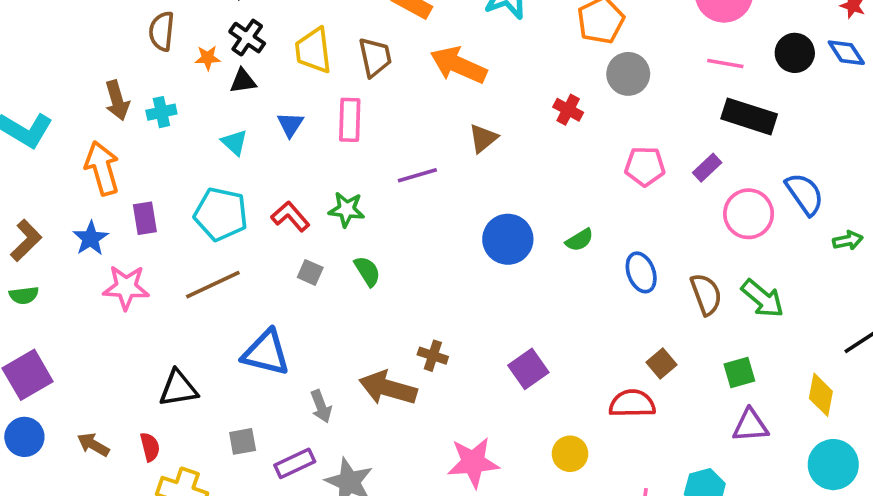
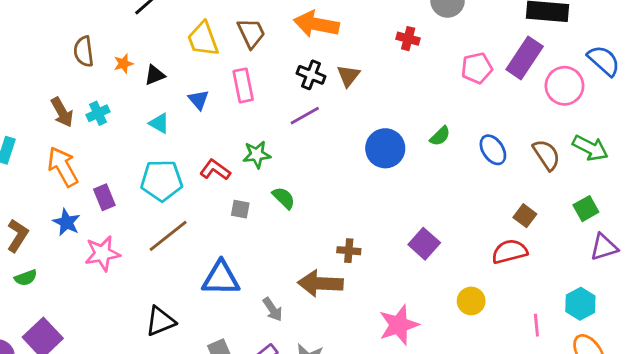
black cross: (247, 38) -> (311, 75), moved
purple rectangle: (707, 168) -> (525, 58), size x1.8

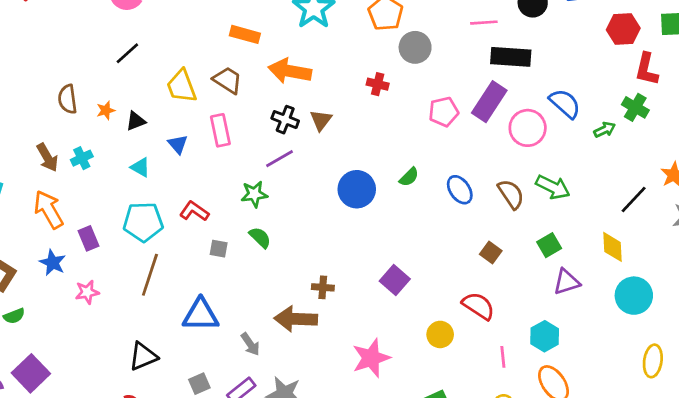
brown trapezoid: (251, 33) -> (228, 80), turned -32
green star: (257, 154) -> (254, 194), moved
brown line: (168, 236) -> (150, 275), turned -33
red semicircle: (510, 252) -> (478, 306), moved, turned 48
pink star: (102, 253) -> (87, 292), size x0.7

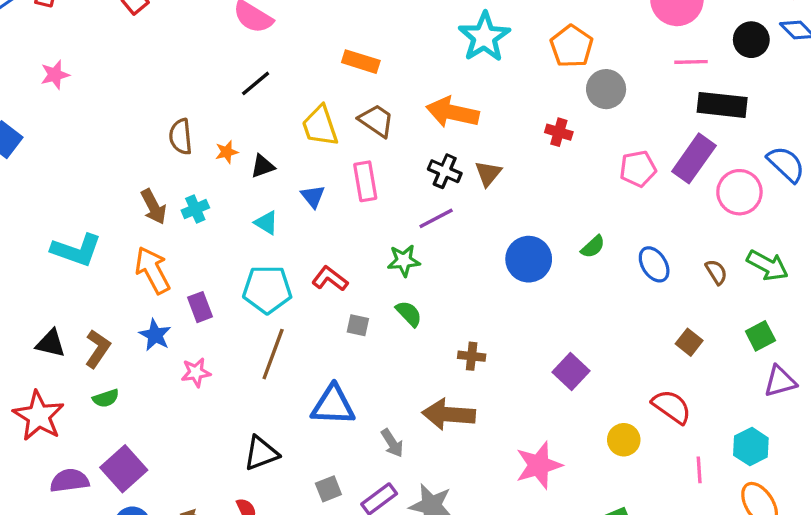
orange rectangle: (245, 34) -> (361, 62), moved
brown semicircle: (511, 194) -> (716, 272), size x0.7
brown cross: (323, 287) -> (472, 356), moved

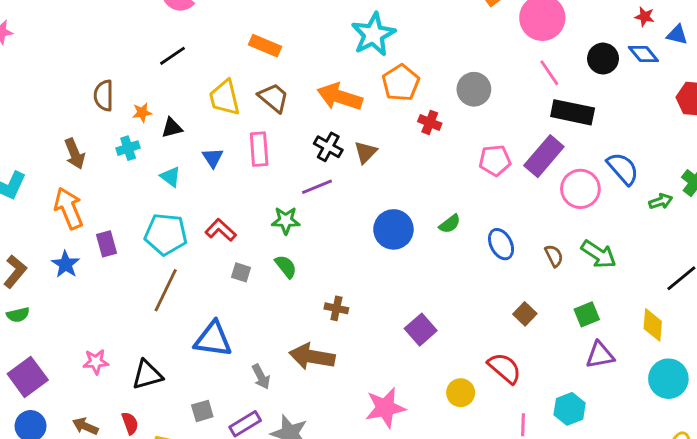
orange pentagon: (572, 46) -> (401, 83), moved
pink line: (691, 62) -> (549, 73), turned 52
cyan cross: (195, 209) -> (128, 148), moved
pink star: (196, 372) -> (96, 362), moved

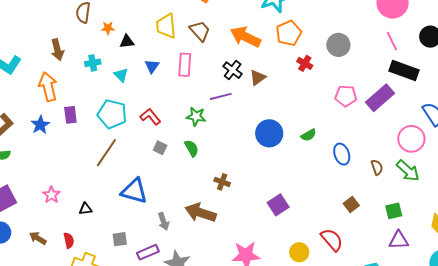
cyan cross: (128, 148) -> (93, 63), moved
pink circle: (580, 189) -> (411, 139), moved
pink star: (96, 362) -> (51, 195), turned 30
black triangle: (147, 375) -> (85, 209), size x0.6

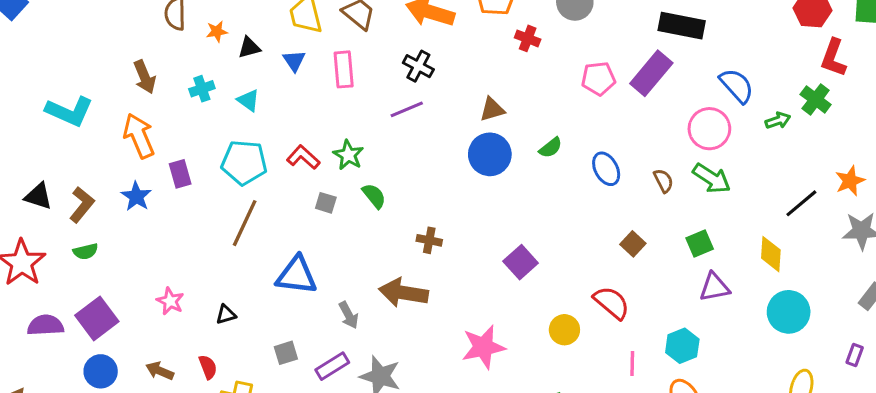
blue triangle: (152, 66) -> (294, 61), moved
brown triangle: (258, 77) -> (492, 109), moved, turned 30
green star: (196, 116) -> (348, 155), moved, turned 30

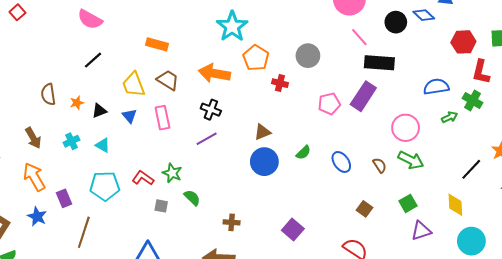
blue semicircle: (737, 86) -> (436, 87), moved, turned -50
brown line: (245, 223) -> (84, 232), moved

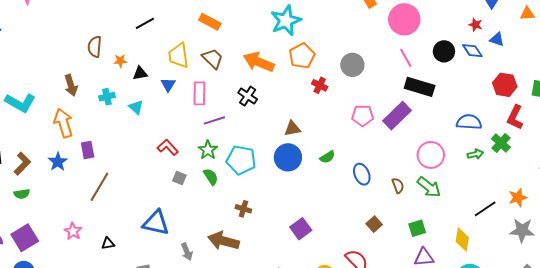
purple line: (207, 139) -> (214, 120), moved
green star: (172, 173) -> (208, 150), moved
cyan pentagon: (105, 186) -> (241, 160), moved

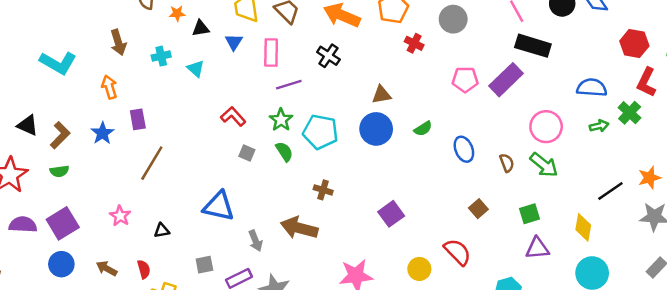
orange arrow: (63, 123) -> (109, 87), size x0.7

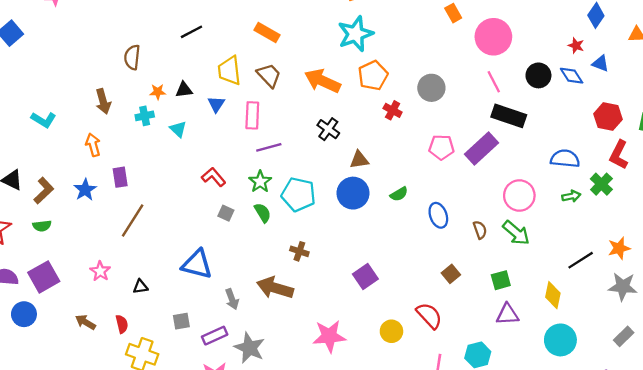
orange star: (177, 13) -> (158, 92), moved
black cross: (328, 56) -> (328, 129), moved
cyan L-shape: (58, 63) -> (44, 120), size x0.7
blue circle: (61, 264) -> (24, 314), moved

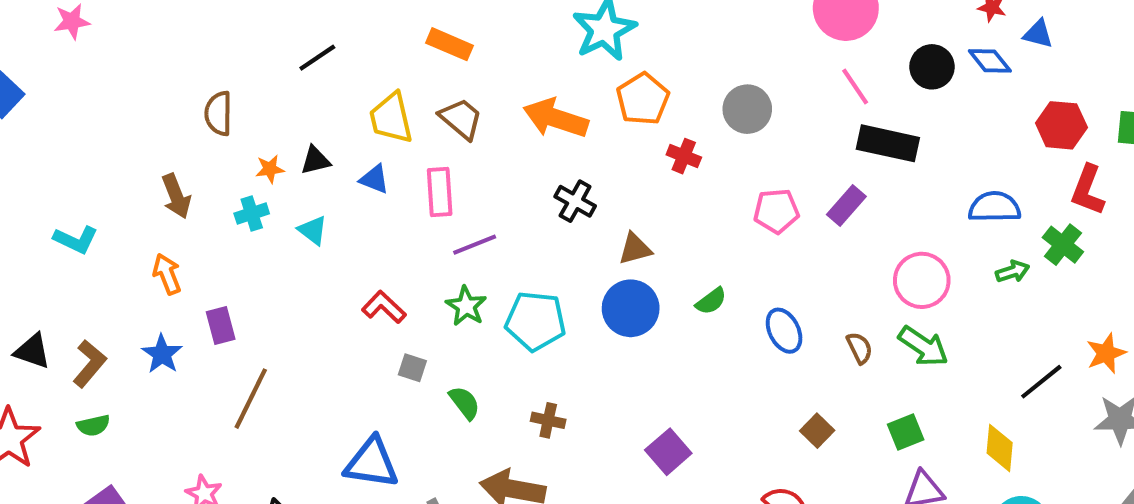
blue triangle: (216, 104) -> (374, 179), turned -36
purple rectangle: (481, 148) -> (846, 205), size x0.7
green semicircle: (263, 213) -> (464, 403), moved

